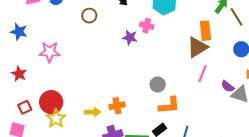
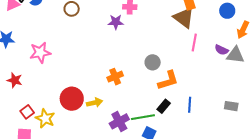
brown triangle: (197, 47) -> (184, 18), turned -40
red circle: (51, 102) -> (72, 99), moved
orange cross: (117, 106) -> (115, 77), moved
yellow star: (56, 118) -> (45, 118), moved

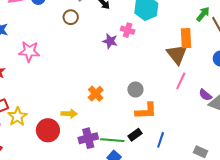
orange cross: (115, 77) -> (96, 94), turned -35
red circle: (72, 99) -> (48, 130), moved

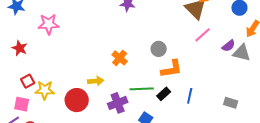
pink line: (181, 81) -> (203, 35), turned 30
purple semicircle: (205, 95) -> (229, 46), turned -72
yellow star: (17, 116) -> (45, 90), turned -30
green line: (112, 140) -> (142, 89), moved

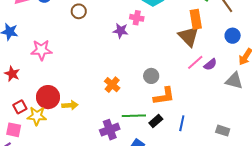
purple semicircle: (229, 46) -> (210, 64), moved
yellow arrow: (96, 81) -> (70, 105), moved
red circle: (77, 100) -> (48, 97), moved

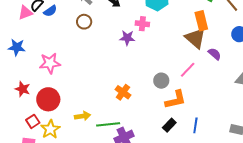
pink line: (195, 62) -> (188, 70), moved
purple semicircle: (210, 64) -> (215, 54), moved, turned -96
red circle: (48, 97) -> (48, 99), moved
yellow star: (37, 116) -> (50, 129), turned -30
green line: (134, 116) -> (108, 124), moved

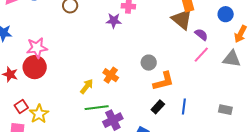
pink line: (188, 70) -> (201, 55), moved
red circle: (48, 99) -> (35, 67), moved
yellow arrow: (82, 116) -> (87, 86), moved, turned -42

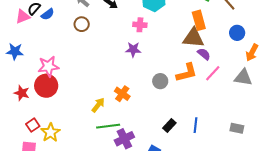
brown triangle: (182, 19) -> (193, 38), turned -35
purple star: (114, 21) -> (133, 50), moved
purple semicircle: (201, 35) -> (204, 54), moved
orange L-shape: (163, 81) -> (187, 73), moved

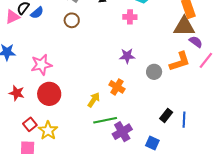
purple star: (133, 50) -> (127, 56), moved
red circle: (46, 86) -> (49, 94), moved
blue line: (195, 125) -> (184, 120), moved

